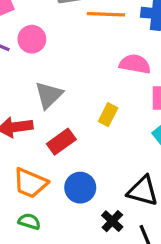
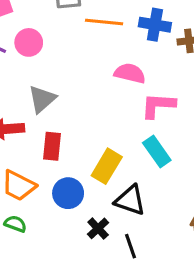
yellow rectangle: (108, 115) -> (107, 166), moved, size x1.5
red rectangle: (61, 142) -> (52, 146), turned -52

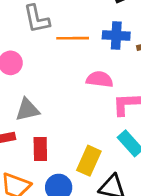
gray triangle: (42, 99) -> (27, 110), turned 35

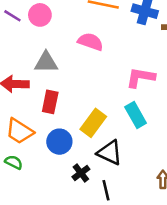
pink semicircle: (100, 79) -> (91, 42), moved

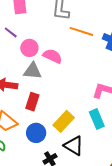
pink circle: (40, 15) -> (29, 48), moved
pink semicircle: (91, 42) -> (53, 56), moved

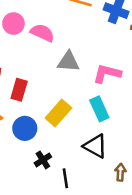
gray triangle: (33, 71) -> (68, 62), moved
black triangle: (74, 146) -> (95, 146), moved

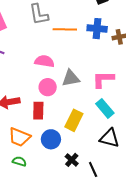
pink circle: (13, 24) -> (48, 87), moved

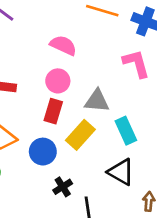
gray triangle: (71, 78) -> (97, 101), moved
pink L-shape: (103, 79) -> (136, 63), moved, turned 60
red rectangle: (38, 111) -> (53, 111), moved

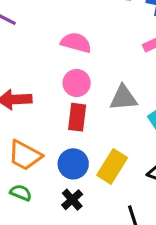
yellow rectangle: (80, 135) -> (112, 166), moved
black cross: (63, 187) -> (72, 200), moved

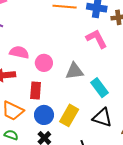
pink semicircle: (76, 43) -> (19, 52), moved
red rectangle: (77, 117) -> (36, 90), moved

